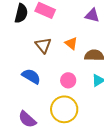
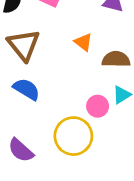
brown triangle: (43, 45) -> (24, 45), moved, size x1.4
pink circle: (68, 80) -> (98, 106), moved

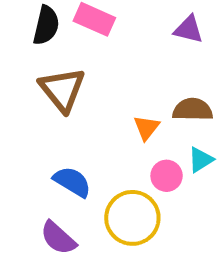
orange triangle: (83, 42) -> (146, 128), moved, turned 30
blue semicircle: (26, 89) -> (72, 182), moved

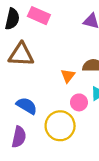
brown triangle: (62, 90) -> (21, 55), turned -48
purple semicircle: (58, 238) -> (19, 137), turned -120

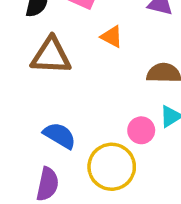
orange triangle: (68, 76) -> (112, 37), moved, turned -40

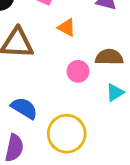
pink circle: (141, 130) -> (78, 71), moved

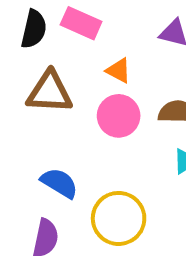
pink circle: (78, 71) -> (119, 116), moved, size x1.4

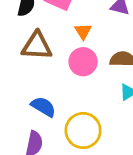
orange triangle: (119, 71) -> (83, 31), turned 30

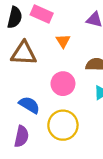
pink circle: (83, 62) -> (63, 84), moved

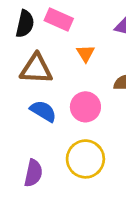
blue semicircle: (29, 105) -> (43, 111), moved

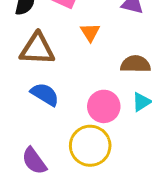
pink circle: (85, 107) -> (104, 106), moved
purple semicircle: (33, 173) -> (34, 161), turned 132

